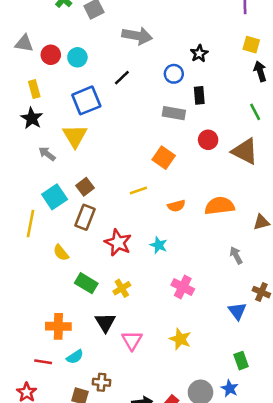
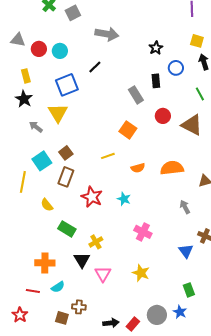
blue circle: (174, 74) -> (176, 68), moved
gray rectangle: (174, 113) -> (136, 95), turned 48
yellow cross: (122, 288) -> (96, 242), moved

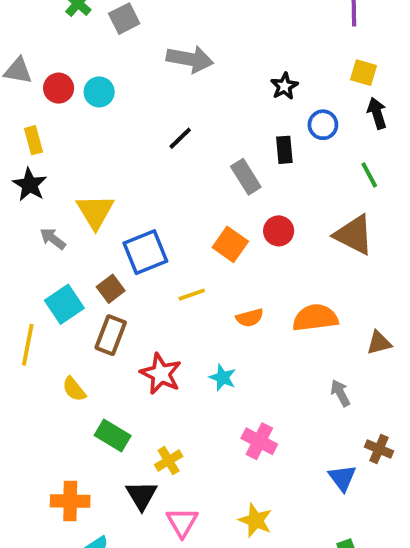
black line: (95, 67) -> (180, 138), moved
blue square: (67, 85) -> (145, 252), moved
red circle: (163, 116) -> (279, 231), moved

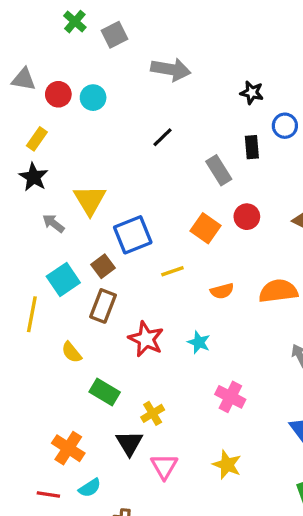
black star: (284, 86) -> (252, 93), turned -30
yellow rectangle: (33, 140) -> (37, 139), turned 50
orange cross: (70, 501) -> (68, 448), turned 32

